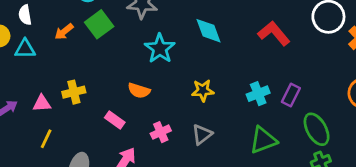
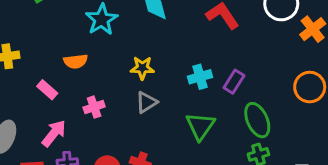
orange semicircle: (139, 91) -> (76, 61), turned -30
gray triangle: (202, 134) -> (146, 102), moved
green triangle: (263, 140) -> (200, 126), turned -40

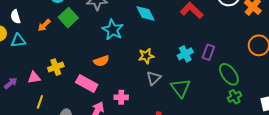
pink rectangle: (47, 90) -> (87, 83), size x1.5
pink cross: (94, 107) -> (121, 97), moved, turned 32
green triangle: (200, 126) -> (181, 88), moved

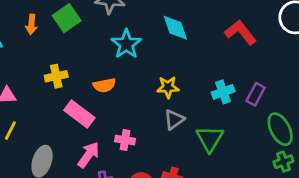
orange arrow: (44, 25) -> (31, 24), turned -48
yellow cross: (56, 67) -> (56, 76), moved

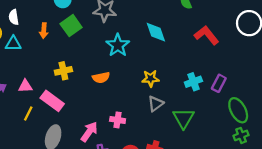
pink rectangle: (79, 114) -> (52, 101), moved

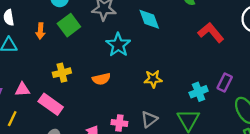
cyan diamond: (156, 32) -> (149, 19), moved
cyan cross: (193, 82) -> (199, 92), moved
gray triangle: (156, 104) -> (149, 119), moved
yellow line: (28, 114) -> (12, 119), moved

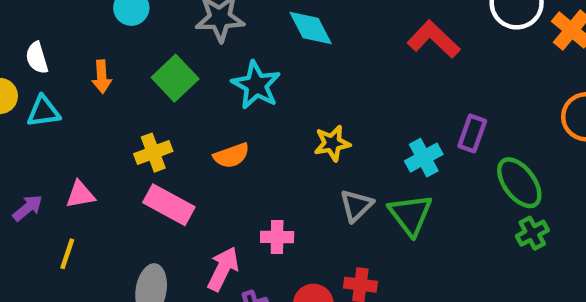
green square: (69, 25) -> (175, 78), moved
pink rectangle: (51, 104) -> (169, 205), moved
gray triangle: (149, 119) -> (356, 205), moved

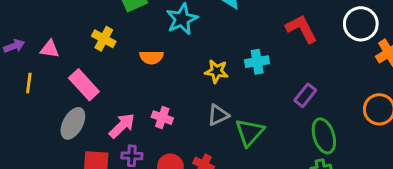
yellow cross: (153, 153) -> (104, 39), turned 30
cyan cross: (424, 158) -> (257, 62), moved
pink rectangle: (169, 205) -> (84, 85), moved
yellow line: (67, 254) -> (29, 83), turned -30

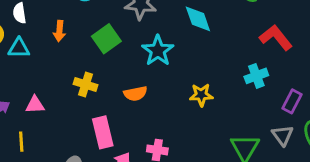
cyan cross: (257, 62) -> (256, 76), moved
pink rectangle: (84, 85) -> (103, 132), moved, turned 40
gray triangle: (218, 115) -> (283, 135), moved, turned -30

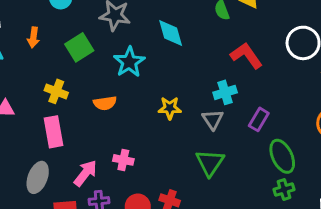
pink rectangle: (103, 132) -> (54, 132), moved
gray triangle: (283, 135) -> (213, 119), moved

